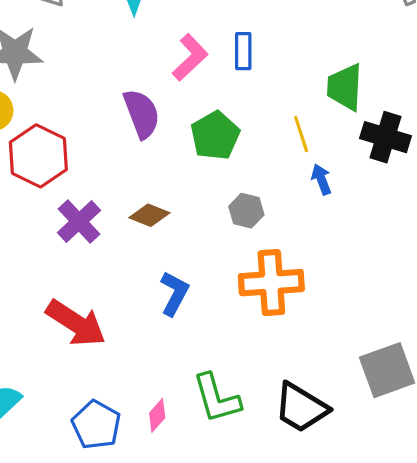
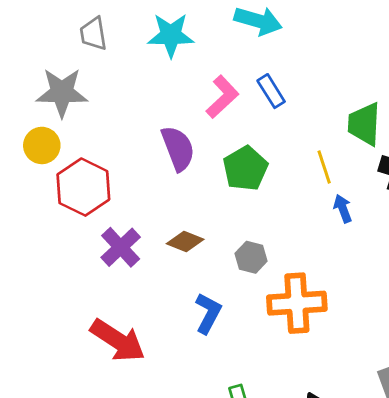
blue rectangle: (243, 51) -> (271, 91), turned -32
gray hexagon: (246, 211) -> (251, 257), moved

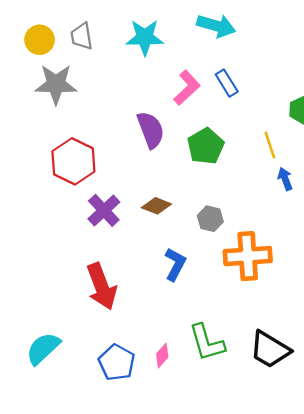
yellow circle: (42, 145) -> (40, 40), moved
red arrow: (118, 340) -> (102, 286), turned 36

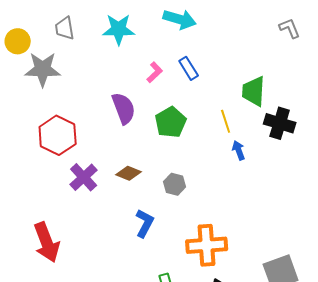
yellow circle: (40, 40) -> (18, 41), moved
pink L-shape: (187, 88) -> (155, 72), size x0.7
orange cross: (248, 256) -> (207, 245), moved
red arrow: (102, 286) -> (47, 242), moved

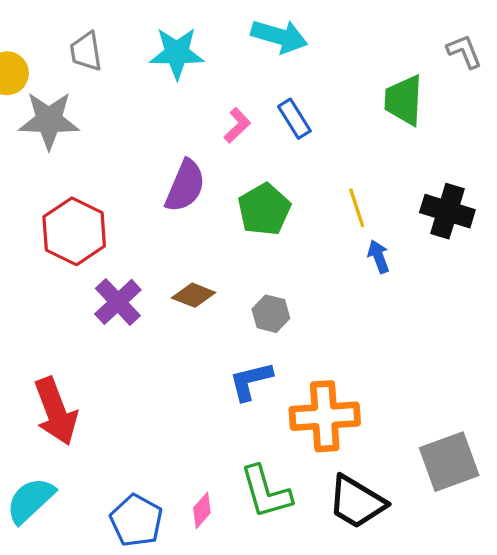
green trapezoid: (254, 91) -> (404, 100), moved
purple semicircle: (124, 108) -> (185, 186), turned 44
blue L-shape: (145, 223) -> (251, 381), moved, turned -132

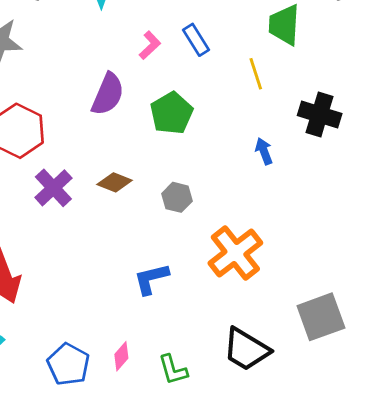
yellow line: (357, 208) -> (256, 74), moved
blue L-shape: (251, 381) -> (151, 279), moved
orange cross: (325, 416) -> (235, 253), moved, turned -34
green L-shape: (266, 492) -> (173, 370), moved, size x0.7

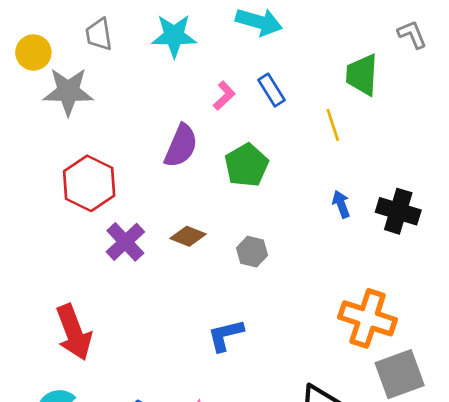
black cross: (320, 114) -> (398, 211), moved
orange cross: (235, 253) -> (368, 318), moved, turned -34

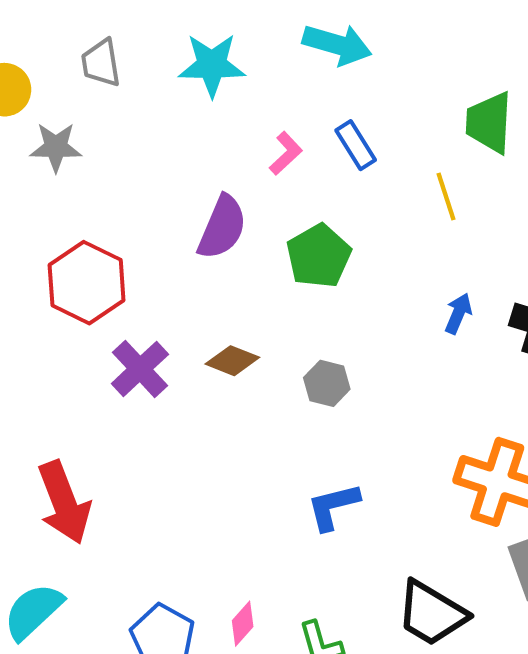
gray star: (68, 91) -> (56, 147), size x0.7
blue arrow: (341, 204) -> (458, 314), turned 44
blue L-shape: (226, 335) -> (333, 507), moved

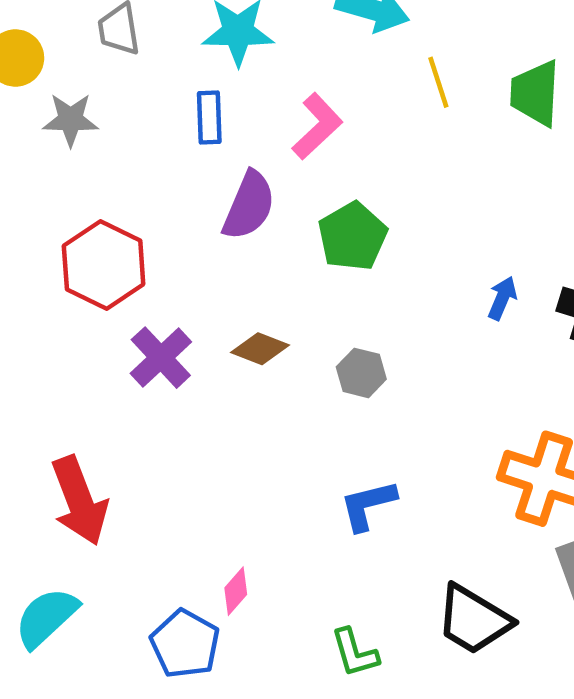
blue rectangle: (356, 145) -> (209, 117), moved, turned 30
pink L-shape: (286, 153) -> (317, 126), size x1.4
yellow line: (446, 196) -> (438, 82), moved
pink diamond: (243, 624) -> (236, 591), moved

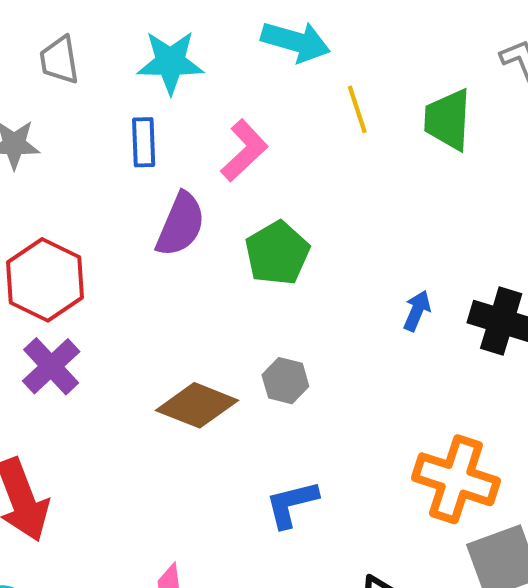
brown diamond: (260, 349) -> (197, 405), moved, size x1.5
purple cross: (161, 358) -> (51, 366), moved

